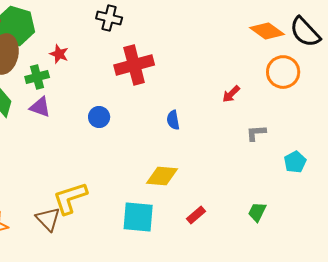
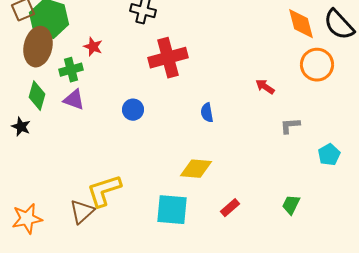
orange diamond: (267, 31) -> (301, 24), turned 40
red arrow: (231, 94) -> (265, 87), turned 78
brown triangle: (48, 219) -> (82, 212), turned 32

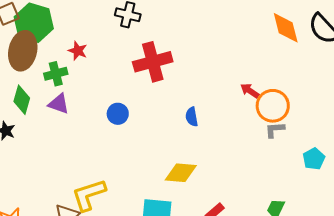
orange circle: (317, 65) -> (273, 106), moved

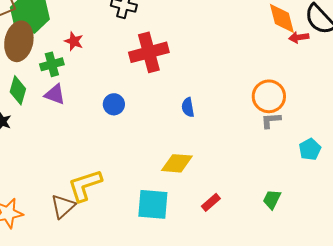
red arrow: (250, 91) -> (299, 37), moved, turned -42

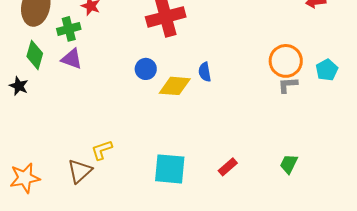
blue circle: (114, 104) -> (146, 69), moved
cyan pentagon: (310, 149) -> (327, 70), moved
yellow diamond: (177, 163) -> (175, 86), moved
yellow L-shape: (85, 185) -> (102, 150), size x0.6

